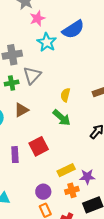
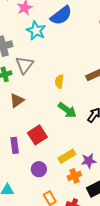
green arrow: (62, 118) -> (67, 110), moved
purple circle: (43, 192) -> (39, 169), moved

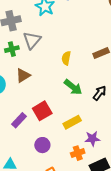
purple rectangle: (15, 145) -> (19, 120), turned 49
yellow rectangle: (67, 156) -> (72, 122), moved

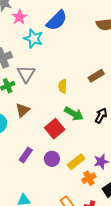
red square: (42, 111) -> (55, 129), moved
yellow rectangle: (72, 122) -> (76, 162), moved
purple circle: (42, 145) -> (52, 159), moved

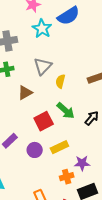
gray triangle: (26, 74) -> (43, 66), moved
brown triangle: (23, 110) -> (25, 93), moved
yellow rectangle: (76, 162) -> (59, 147), moved

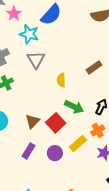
gray triangle: (43, 66) -> (36, 60), moved
brown triangle: (25, 93) -> (32, 121), moved
orange cross: (67, 177) -> (98, 130), moved

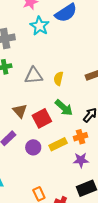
gray triangle: (36, 60) -> (34, 76), moved, turned 42
brown triangle: (32, 121) -> (20, 111), turned -42

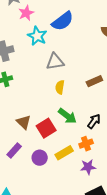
gray triangle: (34, 76) -> (55, 62), moved

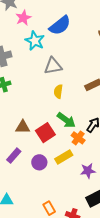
brown triangle: (24, 122) -> (23, 127), turned -42
orange cross: (86, 144) -> (78, 138), moved, turned -32

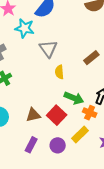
gray triangle: (53, 66) -> (48, 49), turned -42

